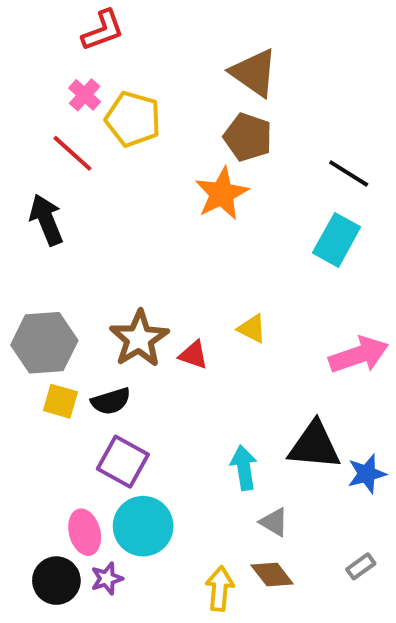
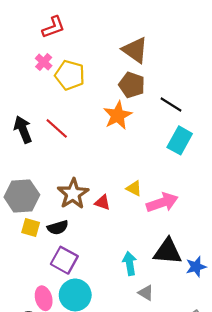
red line: (73, 153) -> (57, 128), moved
black line: (349, 173) -> (171, 104), moved
pink arrow: (359, 355) -> (162, 202), moved

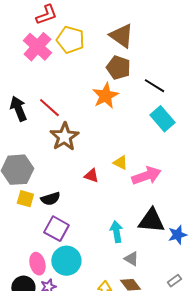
pink cross: (44, 62) -> (37, 47), size x1.8
yellow pentagon: (70, 75) -> (70, 40), moved
cyan rectangle: (180, 140) -> (162, 119), turned -70
brown star: (73, 194) -> (64, 137), moved

